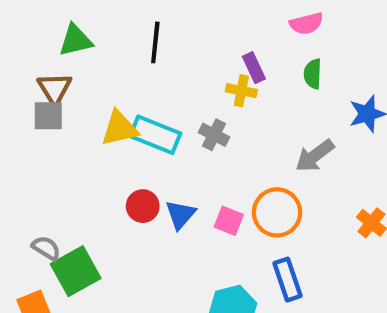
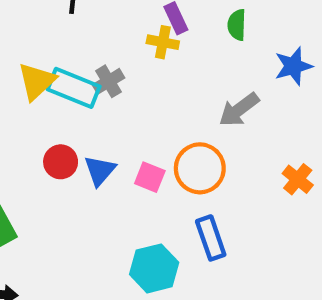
yellow triangle: (120, 128) -> (37, 81), turned -30
gray cross: (214, 135) -> (108, 81), moved, turned 32

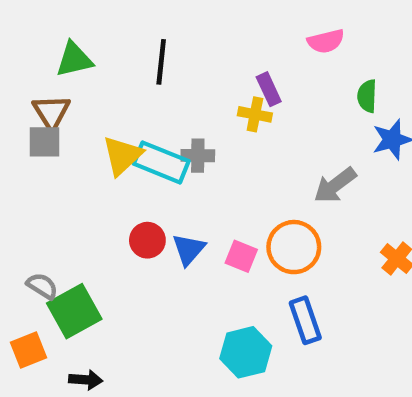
green semicircle: (237, 25) -> (367, 96), moved
gray cross: (108, 81) -> (198, 156), turned 32

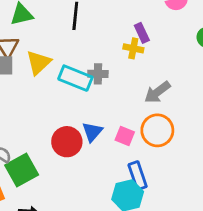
yellow triangle: (122, 156) -> (39, 63), moved
gray arrow: (335, 185) -> (157, 92), moved
red circle: (147, 240) -> (67, 142), moved, size x1.4
blue rectangle: (305, 320) -> (138, 176), moved

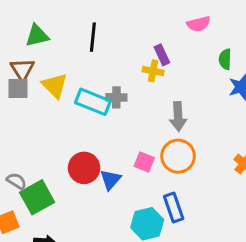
yellow triangle: (39, 63) -> (55, 86), turned -32
gray arrow: (157, 92) -> (178, 116), turned -56
blue triangle: (92, 132) -> (110, 180), moved
blue rectangle: (138, 176) -> (174, 208), moved

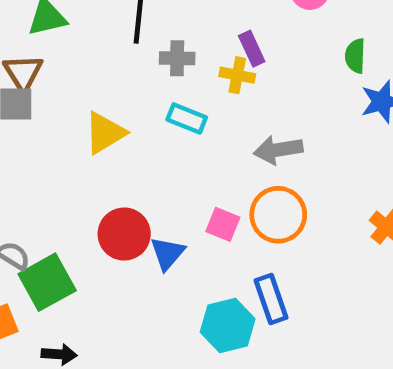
yellow triangle: (55, 86) -> (105, 133), moved, turned 44
gray cross: (116, 97) -> (177, 58), moved
cyan rectangle: (93, 102) -> (187, 118), moved, size x0.7
gray arrow: (178, 116) -> (278, 150), turned 84

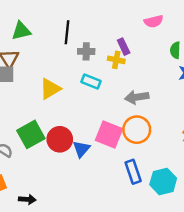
pink square: (223, 224) -> (109, 134), size x1.6
green square: (47, 282) -> (31, 134), moved
cyan hexagon: (228, 325) -> (163, 181), moved

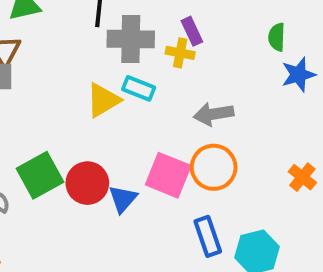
gray cross: (86, 51) -> (131, 39), size x1.6
yellow triangle: (50, 89) -> (103, 100), moved

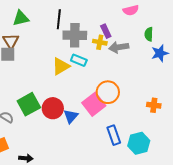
gray arrow: (214, 114) -> (119, 47), moved
orange circle: (214, 167) -> (108, 92), moved
pink square: (168, 175) -> (94, 104), turned 30
orange cross: (302, 177) -> (154, 105), moved, turned -32

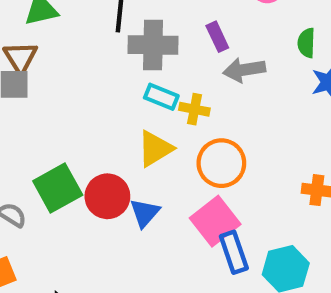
yellow cross: (100, 42) -> (194, 109), moved
yellow triangle: (61, 66) -> (155, 149), moved
pink square: (94, 104) -> (215, 221), moved

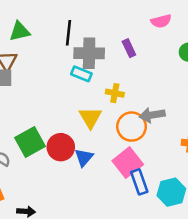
gray arrow: (244, 70) -> (152, 115), moved
cyan rectangle: (161, 97) -> (81, 74), moved
yellow triangle: (155, 149) -> (90, 118), turned -30

